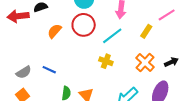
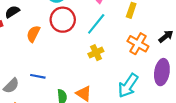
yellow cross: (106, 61) -> (96, 53), turned -32

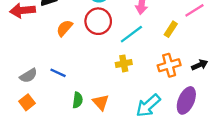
orange cross: (138, 44) -> (169, 65), turned 30

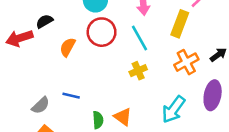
yellow rectangle: (171, 29) -> (180, 24), size x1.5
cyan line: (131, 34) -> (139, 38), turned -70

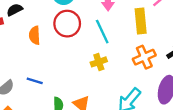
yellow rectangle: (180, 24) -> (141, 21), turned -30
orange semicircle: (68, 47) -> (35, 35), turned -36

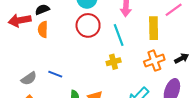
orange semicircle: (35, 35) -> (43, 29), moved

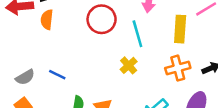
yellow cross: (114, 62) -> (129, 65), turned -32

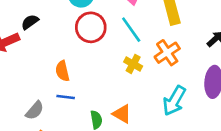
orange semicircle: (47, 20) -> (62, 71), moved
orange cross: (178, 68) -> (167, 53), moved

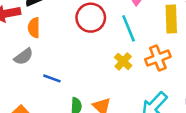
orange semicircle: (62, 71) -> (34, 28), moved
gray semicircle: (35, 110) -> (24, 57), moved

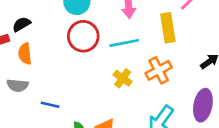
cyan line: (129, 28) -> (124, 43), turned -72
gray semicircle: (24, 57) -> (18, 85), turned 48

